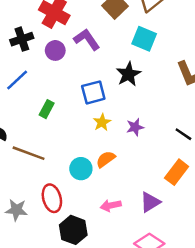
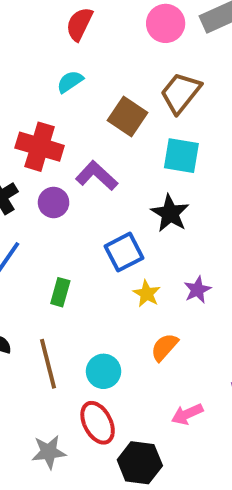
brown line: (29, 153) -> (48, 364), turned 68
cyan circle: (81, 169) -> (103, 371), moved

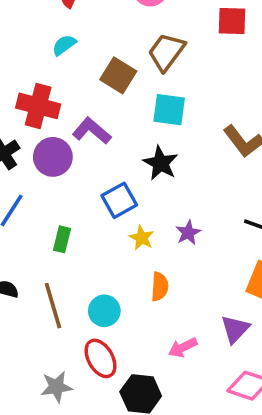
purple circle: (54, 202) -> (53, 157), size x1.4
orange semicircle: (164, 347) -> (160, 287), turned 144

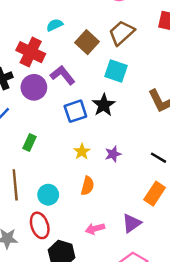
cyan semicircle: (64, 45) -> (55, 25), moved
blue square: (119, 200) -> (75, 111), moved

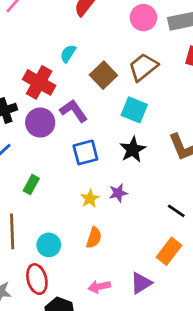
cyan semicircle: (55, 25) -> (68, 54), turned -35
black star: (104, 105) -> (133, 150), moved
purple star: (113, 154) -> (118, 193), moved

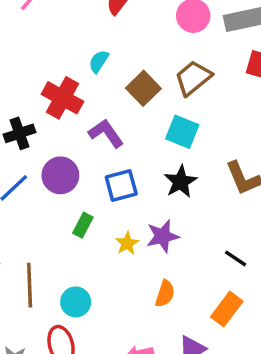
purple circle: (40, 123) -> (60, 175), moved
green rectangle: (31, 185) -> (83, 225), moved
purple star: (118, 193) -> (163, 236), size x1.4
orange semicircle: (94, 238) -> (165, 294), moved

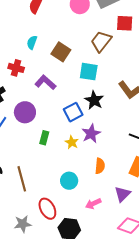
brown trapezoid: (193, 78) -> (101, 41), moved
red cross: (62, 98) -> (16, 68), size x0.7
blue square: (121, 186) -> (73, 112), moved
cyan circle: (76, 302) -> (69, 181), moved

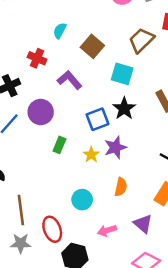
brown line: (22, 179) -> (21, 210), moved
purple triangle: (122, 194) -> (143, 224), turned -42

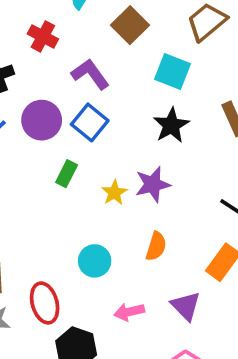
blue square: (98, 119) -> (90, 122), moved, turned -35

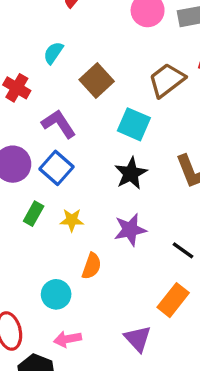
purple star: (153, 184) -> (130, 230), moved
yellow star: (114, 193) -> (72, 220), moved, turned 30
orange semicircle: (156, 246) -> (92, 266), moved
pink arrow: (129, 312) -> (68, 339), moved

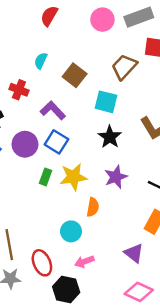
yellow star: (72, 220) -> (73, 177), size x1.6

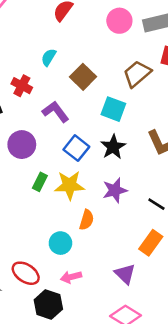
blue square: (56, 142) -> (76, 148), moved
red ellipse: (42, 263) -> (26, 273), turned -40

